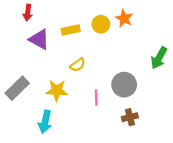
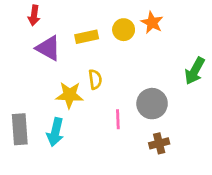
yellow semicircle: (78, 65) -> (95, 79), turned -63
gray rectangle: (17, 88) -> (20, 129), moved, turned -50
yellow star: (57, 90) -> (70, 95), moved
cyan arrow: (45, 122) -> (55, 132), moved

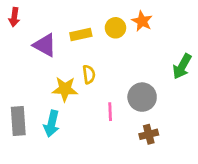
red arrow: (34, 15) -> (14, 17), moved

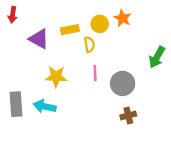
yellow semicircle: (89, 74) -> (89, 45), moved
pink line: (110, 112) -> (95, 73), moved
cyan arrow: (52, 124) -> (45, 106), turned 90

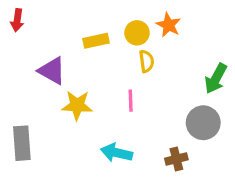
purple triangle: (39, 39) -> (52, 71), moved
yellow semicircle: (89, 45) -> (146, 61), moved
gray circle: (123, 83) -> (203, 123), moved
cyan arrow: (45, 106) -> (116, 153), moved

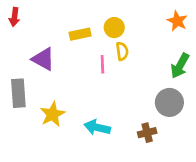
orange star: (169, 25) -> (177, 21), moved
pink line: (131, 101) -> (102, 64), moved
yellow star: (77, 105) -> (53, 114), moved, turned -30
gray rectangle: (22, 143) -> (18, 93), moved

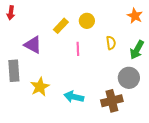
yellow rectangle: (80, 34) -> (61, 26), turned -35
yellow semicircle: (122, 51) -> (111, 43), moved
brown cross: (147, 133) -> (112, 101), size x1.5

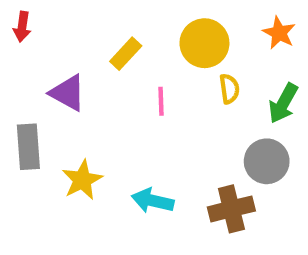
yellow circle: (87, 21) -> (204, 43), moved, size x1.5

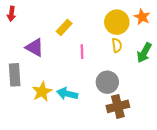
yellow circle: (204, 43) -> (117, 22), moved
gray circle: (267, 161) -> (107, 82), moved
cyan arrow: (153, 201) -> (67, 94), moved

